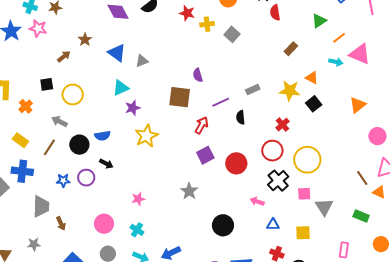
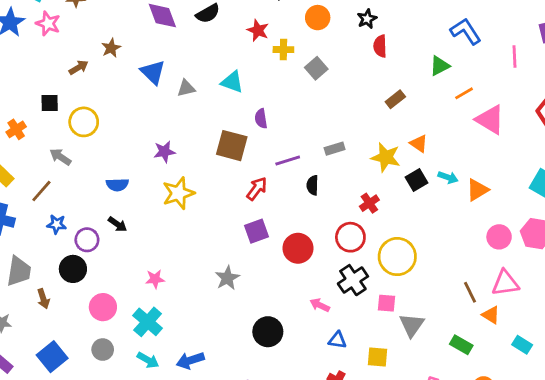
cyan arrow: (336, 62) -> (448, 177), moved
cyan triangle: (121, 88) -> (232, 82), moved, turned 36
black circle: (79, 145) -> (73, 269), moved
blue star: (63, 180) -> (57, 224), moved
cyan cross: (137, 230) -> (148, 322), size x1.5

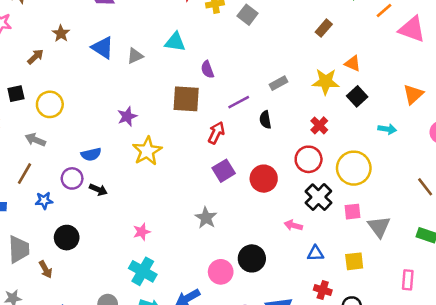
cyan arrow: (448, 177) -> (387, 129), moved
purple circle: (87, 240) -> (72, 178), moved
pink circle: (103, 307) -> (221, 272), moved

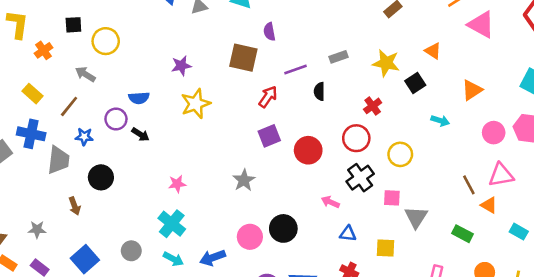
orange triangle: (353, 63) -> (433, 51), moved
yellow circle: (354, 168) -> (400, 154), size x0.7
gray trapezoid: (19, 249) -> (58, 160), moved

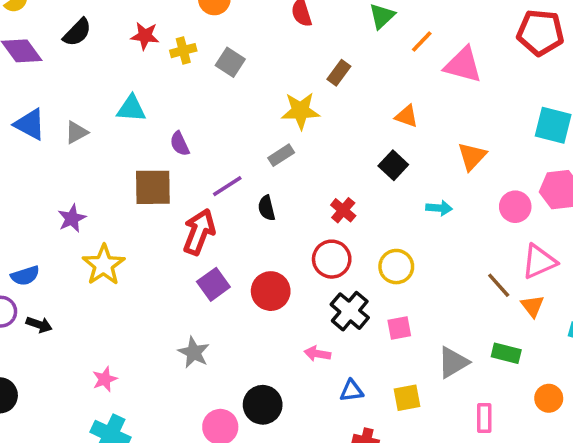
yellow star: (386, 63) -> (300, 111), moved
red arrow: (268, 97) -> (199, 232), size x1.4
orange triangle: (489, 205) -> (532, 306), turned 36
gray triangle: (416, 217) -> (453, 362), moved, turned 40

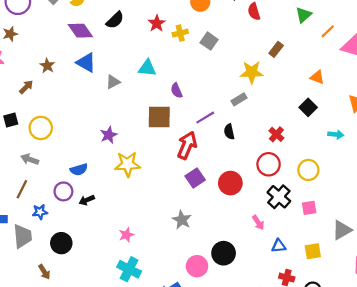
red star: (145, 36) -> (157, 23), turned 30
blue triangle: (30, 124) -> (86, 62), moved
yellow star: (104, 265) -> (128, 164), turned 30
black arrow: (39, 325) -> (87, 200), turned 136
pink arrow: (317, 354) -> (258, 223), turned -136

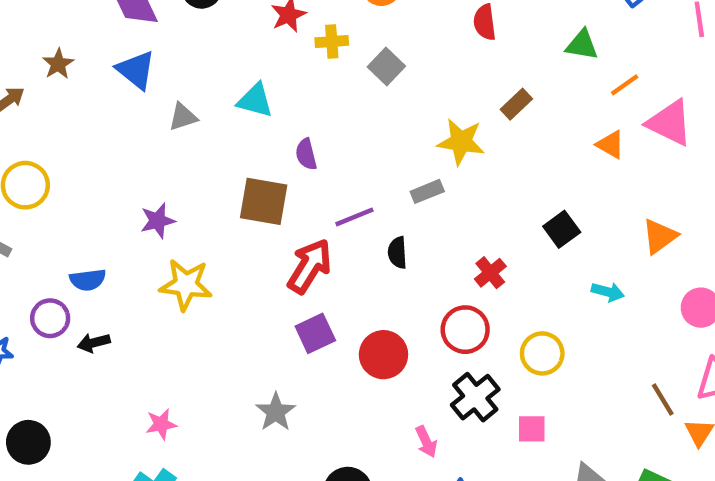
green triangle: (304, 15) -> (582, 45), turned 42
orange triangle: (317, 77) -> (610, 145), moved
black circle: (61, 243) -> (28, 442), moved

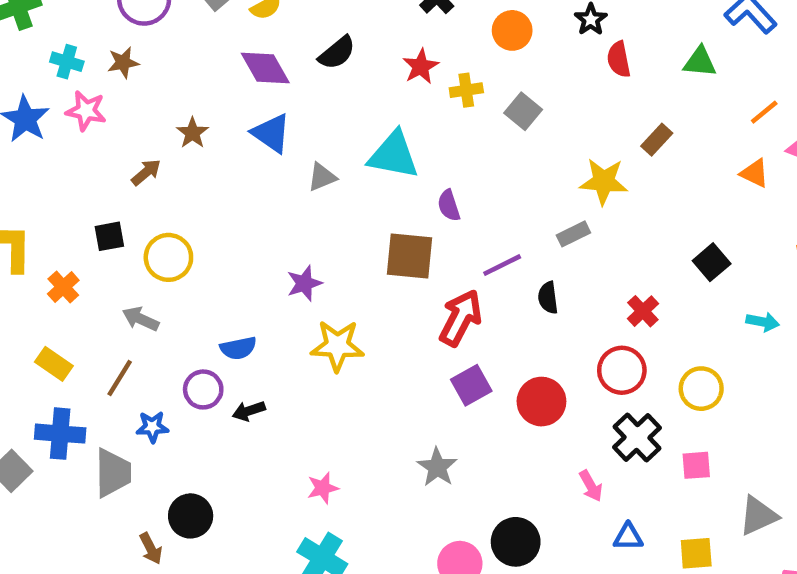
green triangle: (582, 45) -> (700, 62), moved
cyan triangle: (255, 100) -> (394, 155), size x1.4

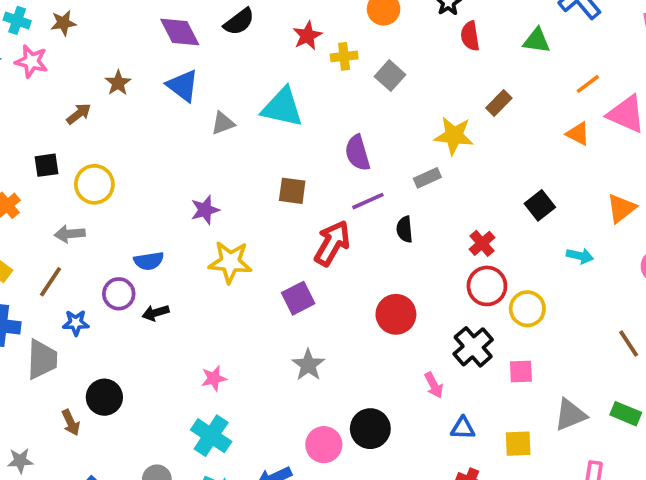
purple semicircle: (449, 205) -> (357, 153), moved, size x1.4
brown square: (410, 256) -> (292, 191), size x0.7
gray arrow: (141, 319) -> (70, 234), turned -32
red circle: (622, 370) -> (487, 286), moved
purple square: (471, 385) -> (298, 298), moved

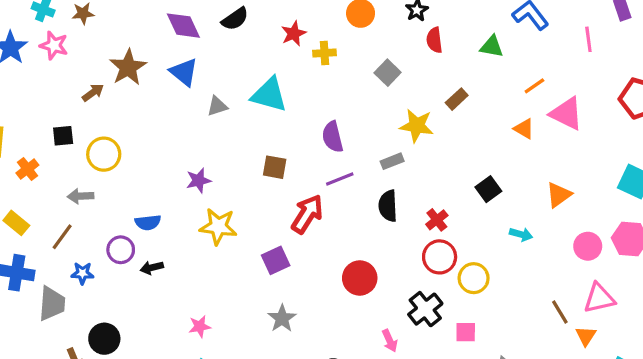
gray square: (390, 76) -> (388, 73), moved
brown star: (118, 83) -> (128, 67), size x1.6
black semicircle: (405, 229) -> (388, 206), moved, size x1.4

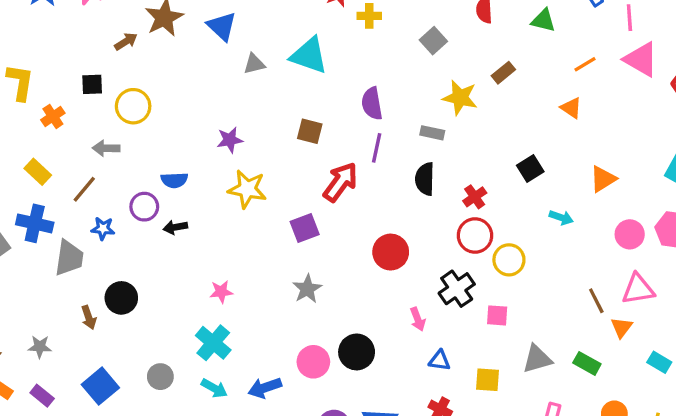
pink line: (588, 39) -> (629, 18), moved
pink triangle: (567, 113) -> (641, 59), moved
gray rectangle: (392, 161) -> (432, 133), turned 30
purple line: (340, 179) -> (377, 148), turned -60

